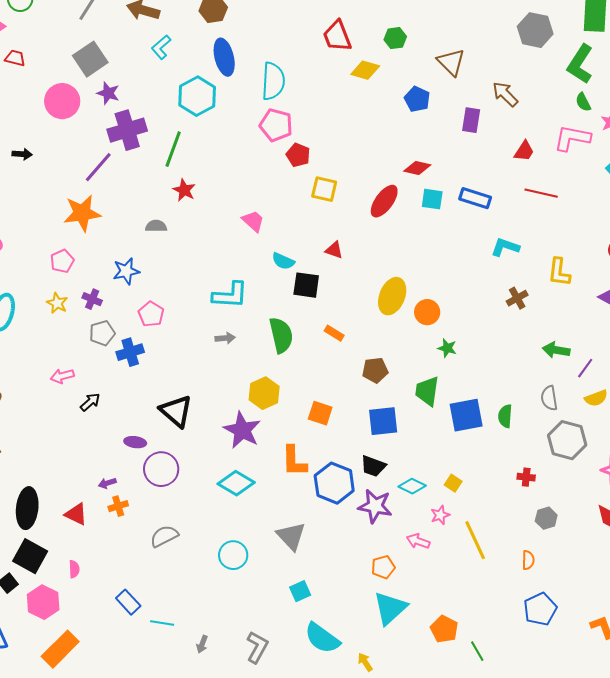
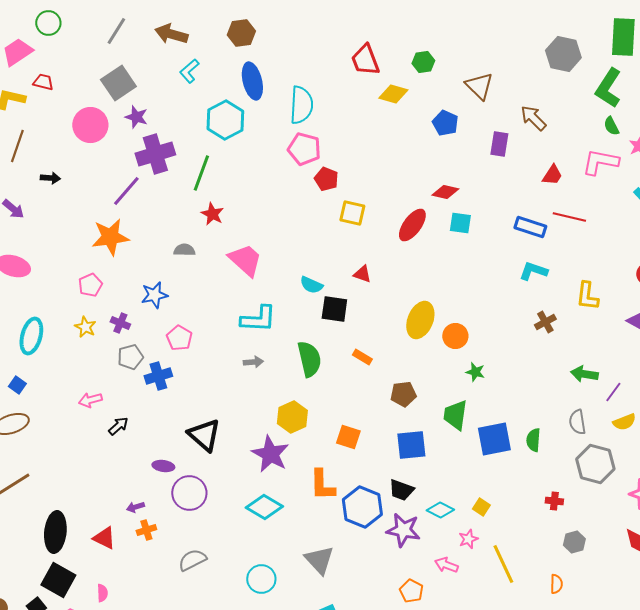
blue rectangle: (475, 198) -> (530, 227), moved
pink trapezoid: (253, 221) -> (245, 260), moved, size x1.5
orange pentagon: (383, 567) -> (411, 591), turned -30

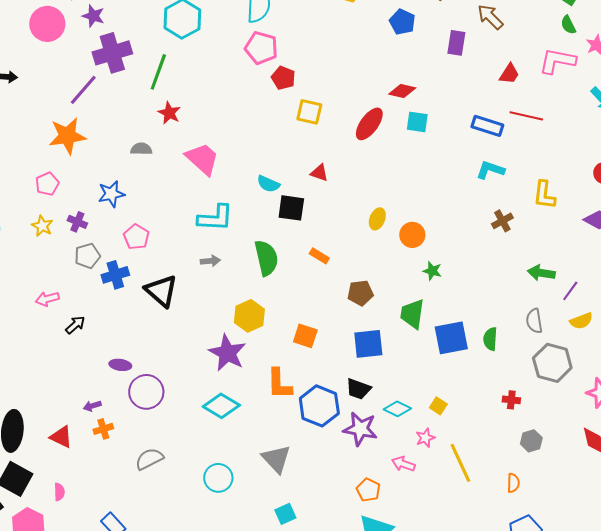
yellow ellipse: (420, 320) -> (377, 219), size x0.6
black triangle: (204, 435) -> (161, 291), moved

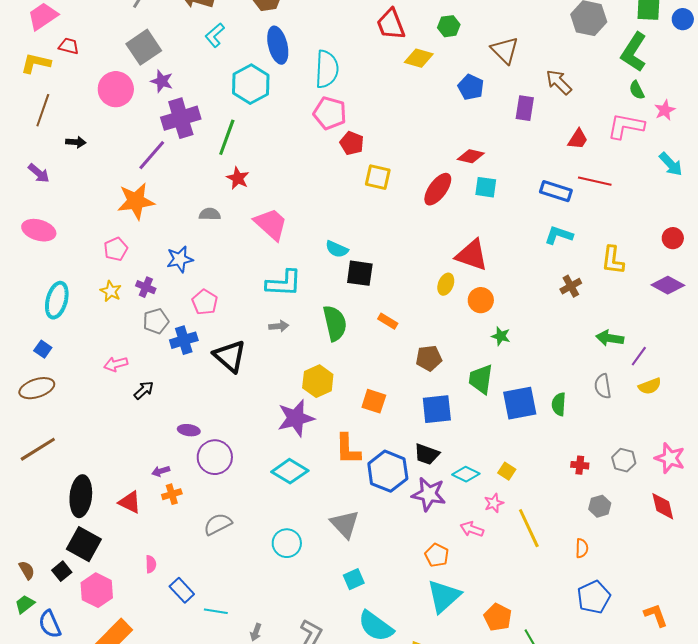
red triangle: (319, 173) -> (472, 255), moved, size x1.8
purple star: (227, 353) -> (296, 418), turned 30
gray hexagon: (552, 363) -> (624, 460), moved, size x0.6
pink semicircle: (59, 492) -> (151, 564), moved

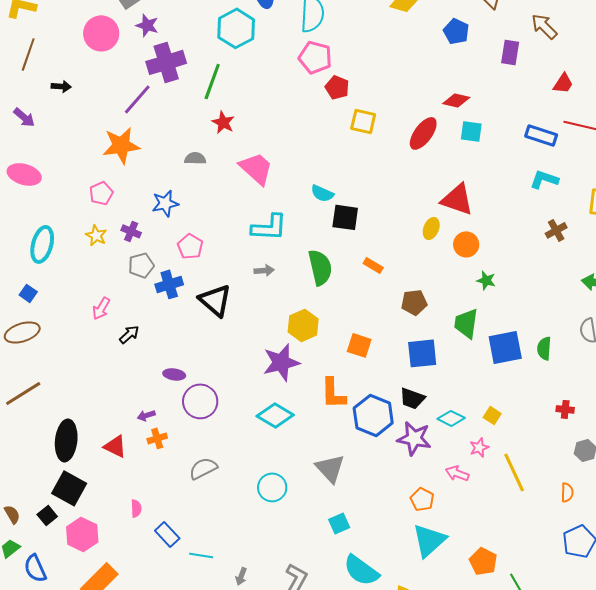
pink arrow: (116, 364) -> (101, 308), turned -45

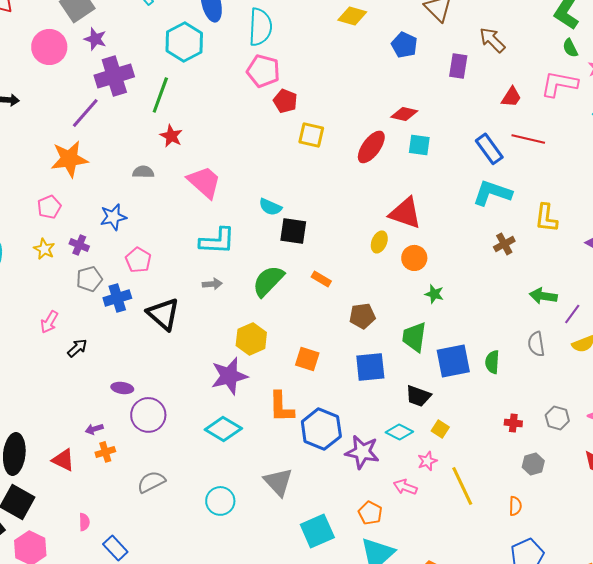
blue rectangle: (541, 135) -> (489, 149), turned 36
cyan L-shape: (544, 179) -> (492, 193), size x1.4
green semicircle: (320, 267) -> (268, 281), turned -123
black trapezoid: (412, 398) -> (418, 396), moved
cyan square: (339, 523) -> (317, 531), moved, size x1.6

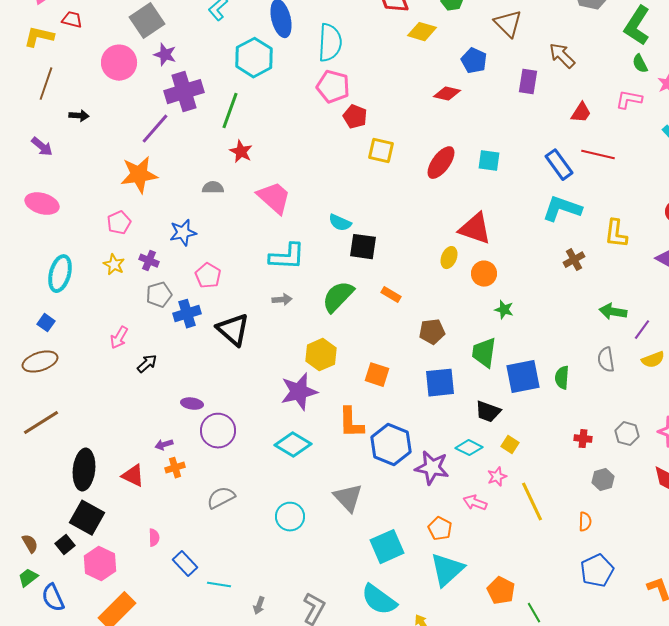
pink L-shape: (559, 84) -> (629, 100), size x0.7
red diamond: (404, 114) -> (447, 94), moved

